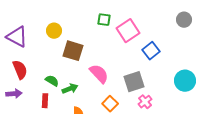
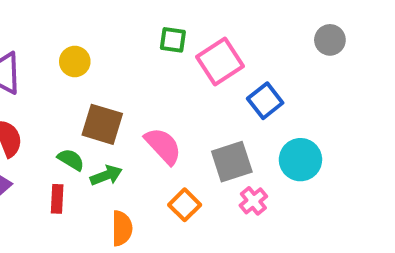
brown square: (73, 51) -> (102, 124), moved
cyan circle: (185, 81) -> (300, 160), moved

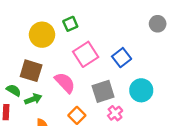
green square: (173, 40) -> (70, 24), turned -32
yellow circle: (75, 61) -> (42, 35), moved, size x1.5
pink square: (220, 61) -> (86, 54), moved

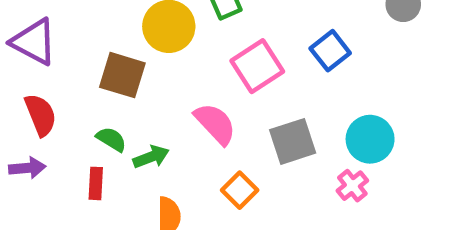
blue square: (122, 58) -> (330, 51), moved
brown square: (31, 71) -> (122, 75), moved
pink cross: (115, 113) -> (352, 186), moved

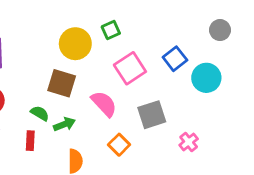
brown square: (122, 75) -> (62, 83), moved
cyan circle: (370, 139) -> (206, 78), moved

